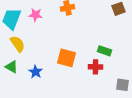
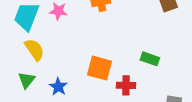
green triangle: (12, 67) -> (27, 80), turned 40
red cross: (96, 67) -> (126, 85), moved

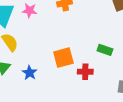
orange square: (99, 68) -> (63, 58), turned -30

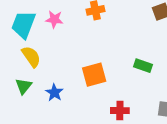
red cross: (85, 72) -> (120, 111), moved

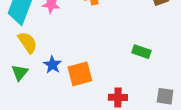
orange square: (94, 75) -> (80, 74), moved
blue star: (54, 93) -> (52, 65), moved

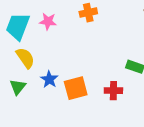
red cross: (118, 97) -> (113, 91), moved

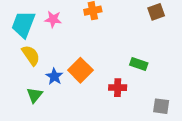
green triangle: (18, 87) -> (35, 95), moved
orange square: (76, 88) -> (80, 70), moved, turned -30

